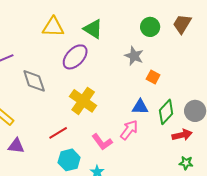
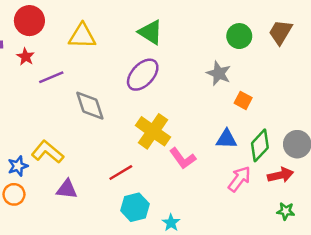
yellow triangle: (53, 27) -> (82, 36), moved
green triangle: (93, 29) -> (150, 32), moved
pink arrow: (129, 130) -> (239, 179), moved
pink L-shape: (102, 142) -> (183, 158), moved

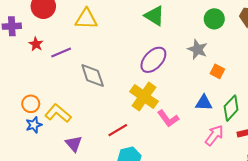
green triangle: (150, 32) -> (154, 16), moved
red star: (26, 57) -> (36, 44), moved
purple ellipse: (143, 75) -> (153, 60), moved
purple triangle: (67, 189) -> (74, 144), turned 42
orange circle: (14, 194) -> (31, 104), moved

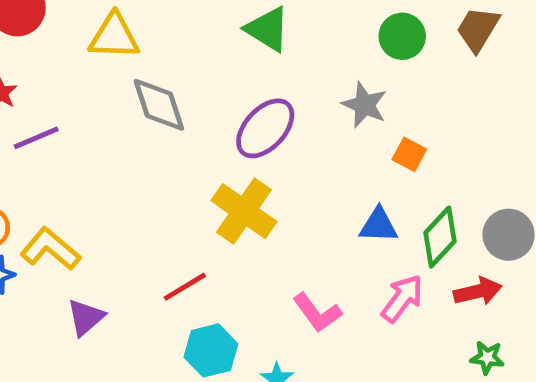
purple line: (61, 52) -> (36, 138), moved
gray diamond: (93, 76) -> (159, 105), moved
pink L-shape: (168, 119) -> (317, 313), moved
purple triangle: (74, 144) -> (86, 317), turned 30

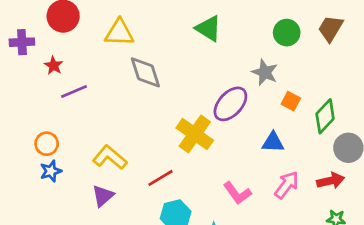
purple ellipse: (265, 128) -> (230, 104), moved
green diamond: (440, 237) -> (325, 116), moved
yellow L-shape: (50, 249) -> (110, 157), moved

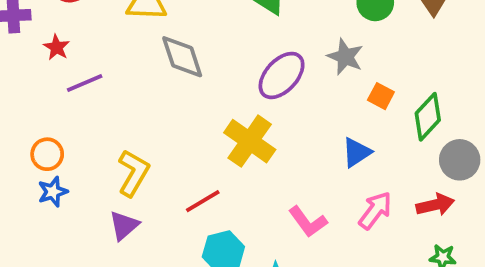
purple ellipse: (230, 104) -> (282, 75), moved
blue triangle: (273, 142) -> (357, 152), turned -35
yellow L-shape: (110, 157) -> (133, 173), turned 80

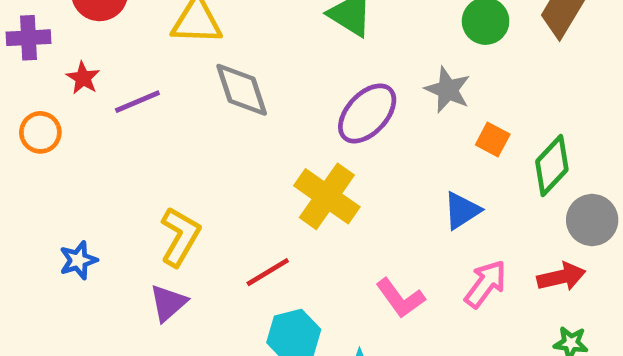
purple line: (85, 83) -> (137, 102), moved
orange circle: (47, 154) -> (40, 132), moved

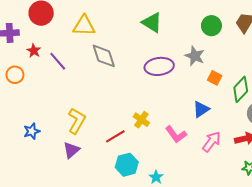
purple line: (137, 102) -> (58, 61), turned 72
purple ellipse: (367, 113) -> (159, 66), turned 40
yellow cross: (327, 196) -> (141, 120), moved, size x0.6
pink L-shape: (400, 298) -> (176, 134), moved

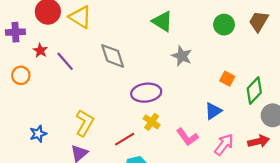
yellow triangle: (84, 26) -> (80, 17), moved, turned 30
gray star: (195, 56) -> (182, 56), moved
purple ellipse: (159, 66) -> (146, 93), moved

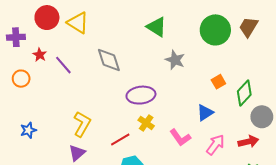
green circle: (224, 25) -> (215, 30), size x1.5
orange square: (227, 79) -> (218, 82), turned 32
blue star: (38, 134) -> (28, 130), moved

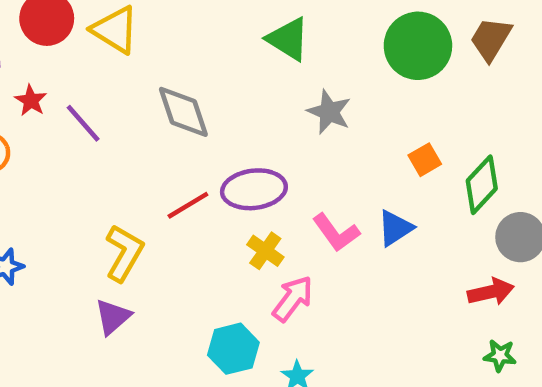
pink L-shape: (180, 137) -> (336, 233), moved
red line: (120, 140) -> (188, 205), moved
pink arrow: (215, 145) -> (293, 299), moved

